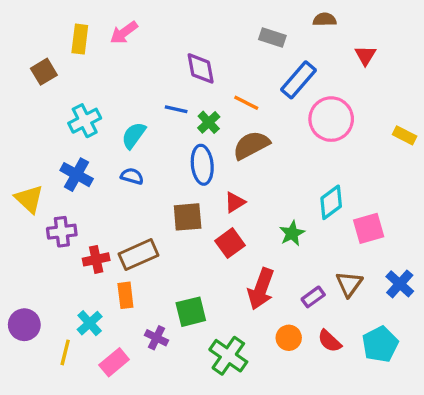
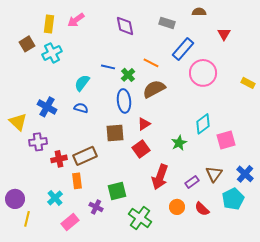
purple diamond: (201, 68) -> (125, 26), moved
cyan cross: (85, 121) -> (52, 53), moved
cyan pentagon: (380, 344) -> (233, 199), moved
yellow line: (65, 352) -> (27, 219), moved

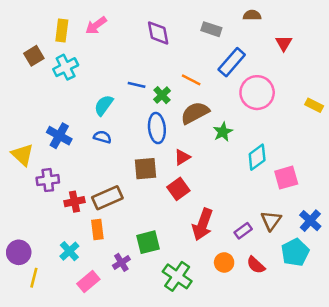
green star: (179, 143) -> (223, 132), moved
purple cross: (96, 207) -> (121, 262), turned 32

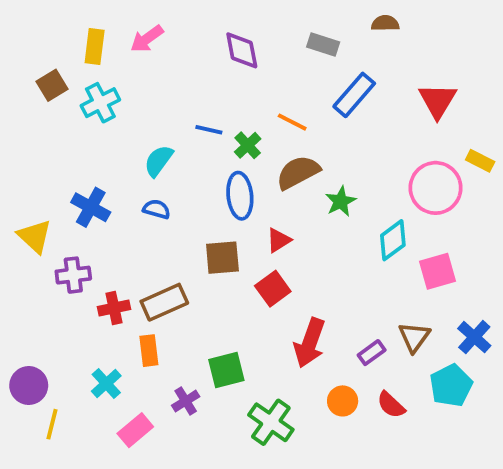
red triangle: (284, 43) -> (437, 101), moved, size x1.5
pink circle: (257, 93) -> (436, 188), moved

